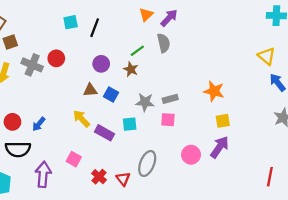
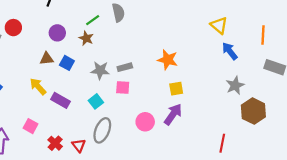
cyan square: (130, 124) -> (96, 101), moved, turned -32

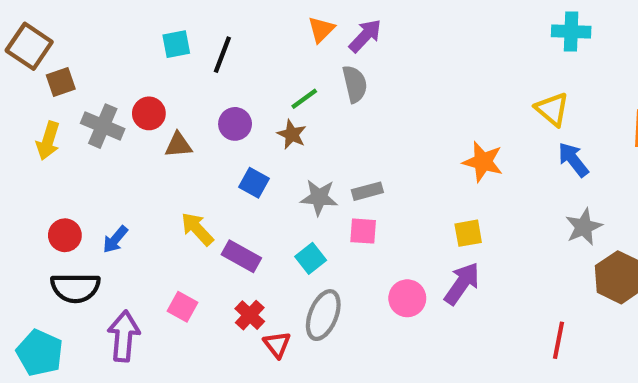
brown triangle: (47, 59) -> (178, 145), moved
orange star: (168, 60) -> (483, 162), moved
red cross: (55, 143) -> (250, 315), moved

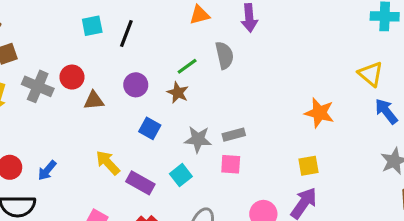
orange triangle: (321, 29) -> (200, 15), turned 30
purple arrow: (365, 36) -> (249, 18), moved, turned 132
cyan square: (311, 258) -> (181, 175), moved

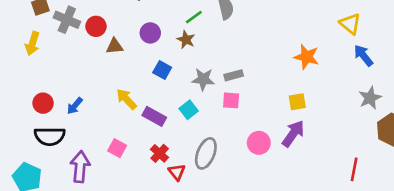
gray cross: (38, 86) -> (67, 20), moved

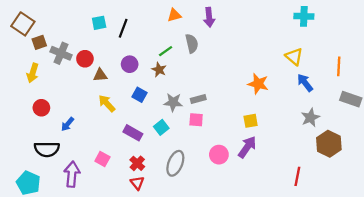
yellow arrow: (126, 99) -> (107, 103), moved
red circle: (43, 103) -> (41, 108), moved
red triangle: (177, 172) -> (137, 183), moved

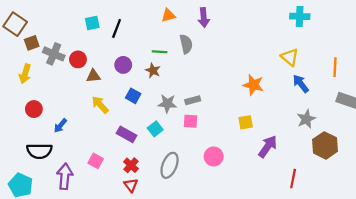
green line: (166, 51) -> (160, 52), turned 40
purple arrow: (247, 147) -> (268, 147), moved

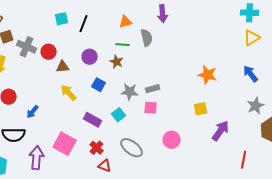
orange triangle: (168, 15) -> (126, 22), moved
yellow triangle: (290, 57) -> (252, 38), moved, turned 48
pink square: (96, 161) -> (65, 144), size x1.6
gray ellipse: (170, 165) -> (132, 148), turned -75
red triangle: (131, 185) -> (105, 166), moved, turned -32

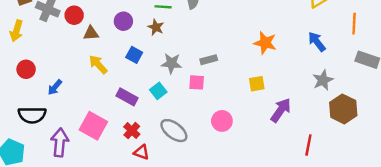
gray rectangle: (153, 89) -> (209, 60), moved

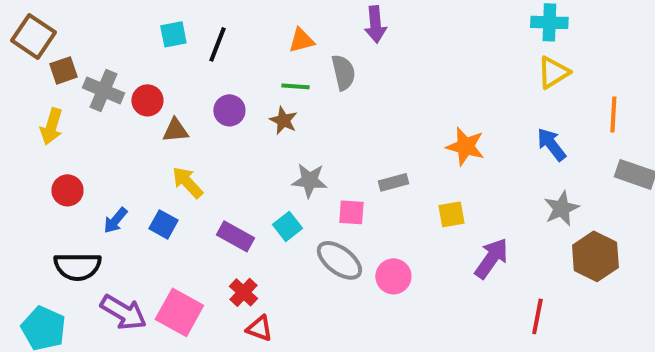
blue square: (134, 55) -> (163, 224), moved
gray rectangle: (209, 60) -> (393, 182), moved
pink square: (93, 126) -> (179, 312), moved
gray ellipse: (174, 131) -> (339, 260), moved
purple arrow: (60, 143) -> (123, 312), turned 116

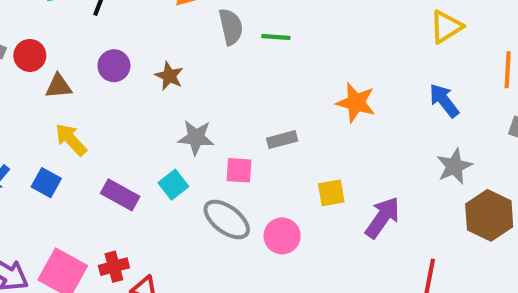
green line: (295, 86) -> (276, 37), moved
yellow square: (451, 214) -> (331, 193), moved
red cross: (243, 292) -> (114, 267), moved, turned 32

